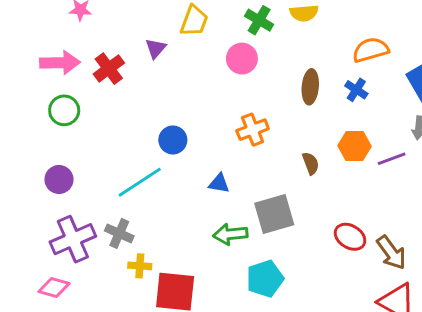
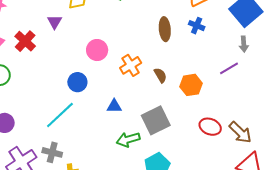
pink circle: (242, 59) -> (97, 50), moved
orange hexagon: (354, 146) -> (191, 85), moved
brown semicircle: (311, 163) -> (160, 75), moved

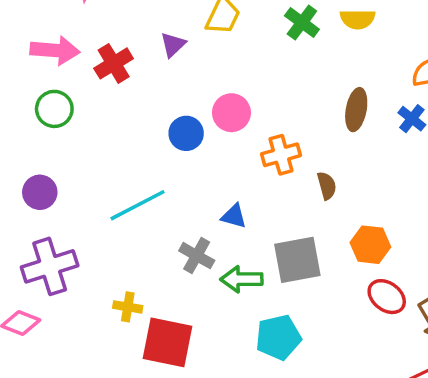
blue circle: (77, 82) -> (186, 133), moved
orange hexagon: (191, 85) -> (370, 245), moved
gray cross: (52, 152) -> (197, 256), moved

